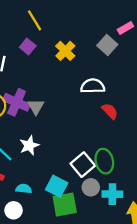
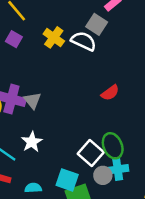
white semicircle: (93, 86) -> (84, 41), moved, turned 35
red semicircle: (110, 111) -> (110, 93), turned 108
cyan cross: (112, 194) -> (118, 169), moved

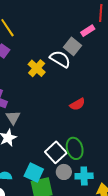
yellow cross: (54, 37) -> (37, 68), moved
gray triangle: (32, 100) -> (13, 117), moved
cyan cross: (118, 169) -> (84, 176), moved

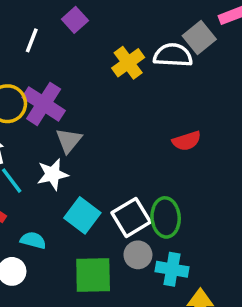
white semicircle: (60, 59) -> (173, 55), turned -40
cyan square: (34, 173) -> (82, 215), moved

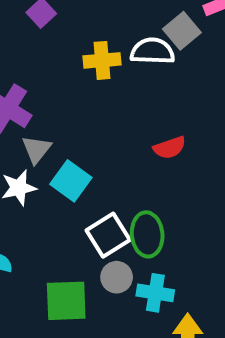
yellow cross: (128, 63) -> (102, 60), turned 32
cyan square: (82, 215) -> (71, 181), moved

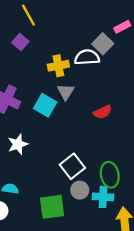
gray triangle: (36, 149) -> (66, 92), moved
cyan square: (71, 181) -> (45, 105), moved
green ellipse: (147, 234) -> (110, 175), moved

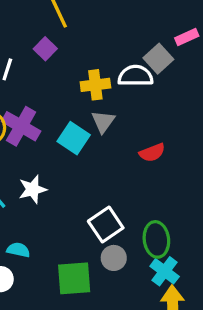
cyan cross: (103, 197) -> (165, 271), moved, turned 30

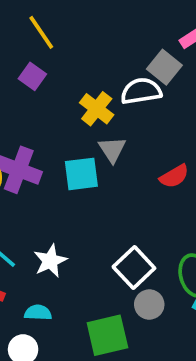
yellow cross: (95, 85) -> (97, 109), turned -36
cyan square: (74, 138) -> (81, 174), turned -32
white star: (33, 189) -> (50, 261), moved

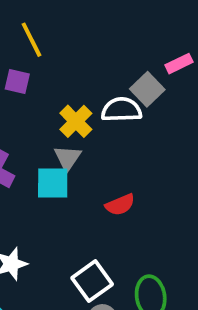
purple square: (32, 76) -> (17, 82), turned -30
gray triangle: (112, 150) -> (68, 158), moved
red semicircle: (174, 176) -> (120, 205), moved

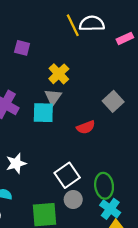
yellow line: (32, 40) -> (73, 25), moved
gray square: (147, 89) -> (113, 101), moved
white semicircle: (121, 110) -> (92, 24), moved

